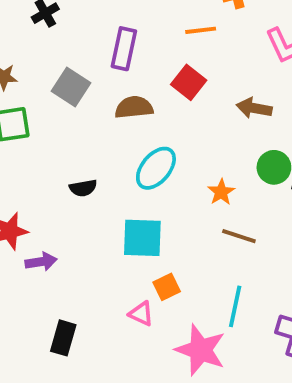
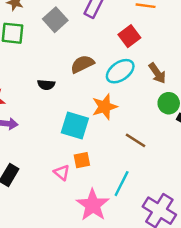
brown semicircle: (134, 107) -> (82, 64), moved, turned -35
brown arrow: (254, 108) -> (157, 73), moved, turned -150
cyan ellipse: (156, 168) -> (120, 71), moved
orange star: (221, 192) -> (105, 107), moved, size x1.5

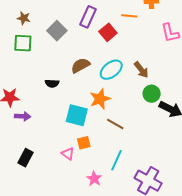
red square: (129, 36) -> (108, 32), moved
brown line: (135, 140) -> (115, 124), moved
pink star: (93, 205) -> (94, 179), size x0.6

